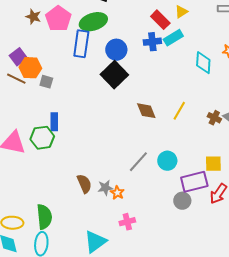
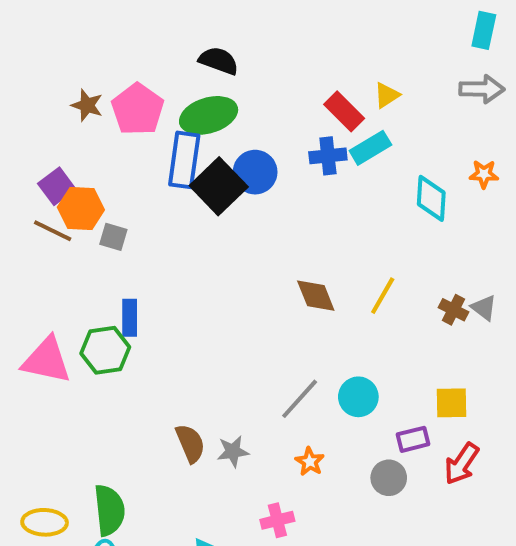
black square: (114, 75) -> (219, 186), moved
purple rectangle: (194, 182) -> (413, 439), size x0.6
orange star: (117, 193) -> (310, 462), moved

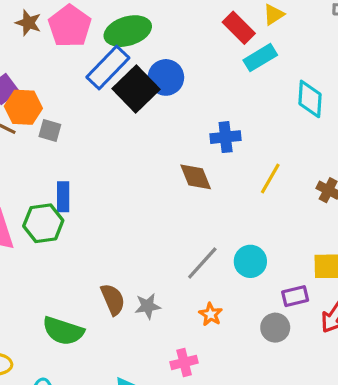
blue cross: (328, 156) -> (226, 137), moved
blue rectangle: (184, 160) -> (108, 67), turned 36
brown diamond: (316, 296) -> (196, 177), moved
green semicircle: (109, 510) -> (63, 331), moved, turned 114

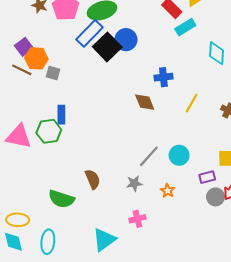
gray star: (148, 306) -> (134, 183), moved
orange star: (211, 314) -> (168, 191), moved
gray circle: (275, 328) -> (216, 197), moved

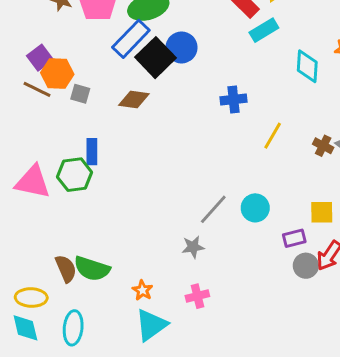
brown diamond: (145, 102) -> (134, 99), moved, turned -60
brown semicircle: (93, 179) -> (66, 269), moved
orange star: (168, 191) -> (142, 290), moved

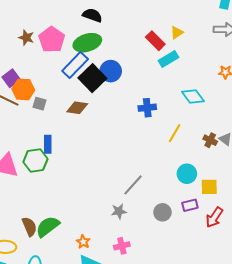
cyan diamond: (307, 66) -> (193, 97), moved, turned -40
cyan circle: (255, 208) -> (187, 174), moved
gray circle: (306, 266) -> (162, 212), moved
green semicircle: (92, 269) -> (48, 227), turned 125

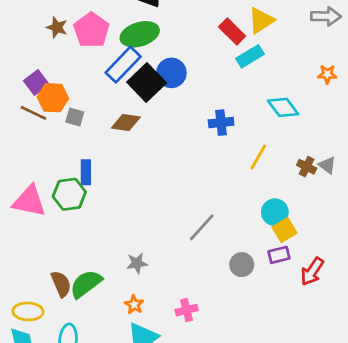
yellow triangle: (177, 33) -> (261, 20), size x1.5
yellow square: (209, 187) -> (284, 230), moved, turned -30
gray star: (119, 211) -> (137, 263), moved

